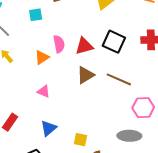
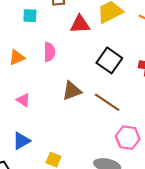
red triangle: (84, 46) -> (80, 24), moved
orange triangle: (42, 57) -> (17, 57), moved

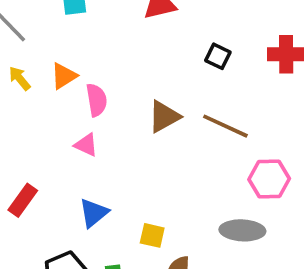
pink semicircle: (49, 52) -> (97, 100), moved
black square: (109, 60) -> (218, 56), size x0.6

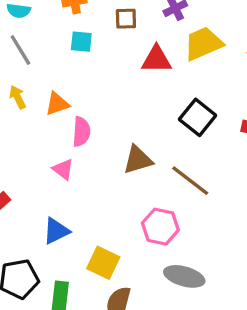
black square: (218, 56) -> (198, 117), size x1.5
pink hexagon: (269, 179) -> (160, 227), moved
yellow square: (152, 235) -> (103, 263), size x1.4

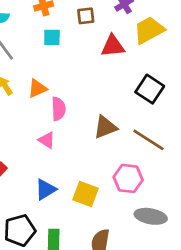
yellow square: (103, 263) -> (85, 194), moved

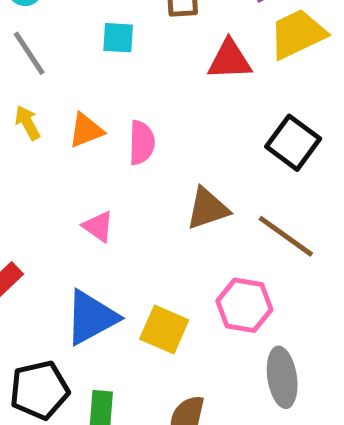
pink semicircle: (58, 109) -> (142, 143), moved
blue triangle: (46, 190) -> (91, 317), size x1.4
gray ellipse: (151, 216) -> (282, 377), turned 68

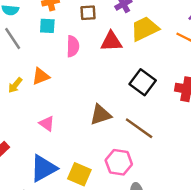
cyan square: (118, 38) -> (47, 26), moved
yellow arrow: (27, 123) -> (15, 85), moved, turned -112
pink semicircle: (142, 143) -> (73, 46), moved

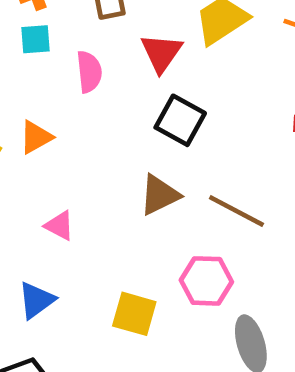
red triangle: (111, 42) -> (161, 53), turned -45
black square: (143, 82) -> (180, 120), moved
blue triangle: (43, 168) -> (36, 300), moved, size x0.7

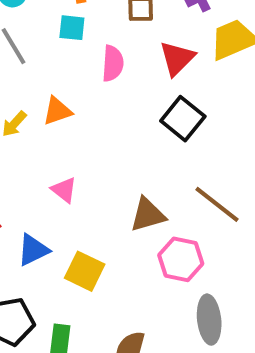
brown triangle: (159, 195) -> (148, 215), moved
yellow square: (134, 314) -> (85, 271), moved

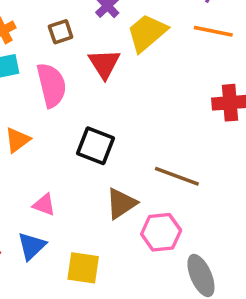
pink semicircle: (113, 63) -> (51, 85), size x1.4
black square: (183, 119) -> (96, 146), moved
blue triangle: (33, 250) -> (32, 246), moved

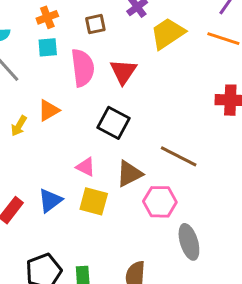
red triangle: (104, 64) -> (123, 72), moved
pink triangle: (44, 205) -> (86, 167), moved
yellow square: (83, 268) -> (94, 201), moved

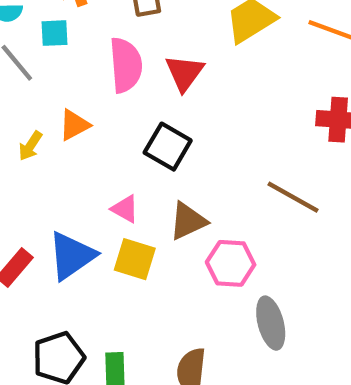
cyan square: (48, 47) -> (55, 33), moved
brown line: (179, 156) -> (293, 197), moved
blue triangle: (50, 201) -> (72, 256), size x1.4

